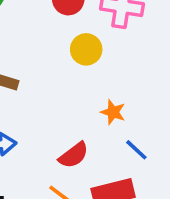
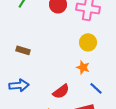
yellow circle: (86, 49) -> (88, 42), moved

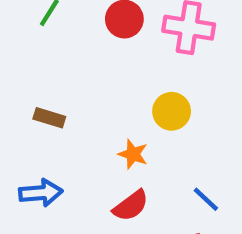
yellow circle: (88, 42) -> (172, 111), moved
orange star: (83, 67) -> (133, 154), moved

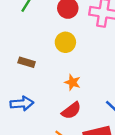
yellow circle: (172, 111) -> (65, 42), moved

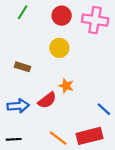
red semicircle: (71, 111) -> (47, 100), moved

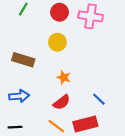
brown rectangle: (23, 67) -> (23, 60), size x1.5
red semicircle: (47, 100) -> (62, 102), moved

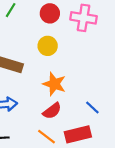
orange star: (64, 77) -> (54, 84), size x1.5

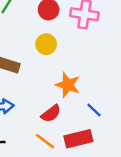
orange star: (54, 84) -> (68, 85), moved

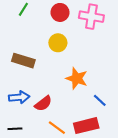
red semicircle: (51, 114) -> (43, 104), moved

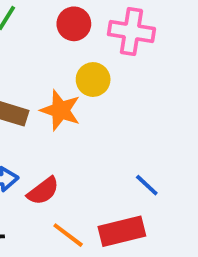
yellow circle: (58, 43) -> (93, 80), moved
orange star: (77, 78) -> (60, 110), moved

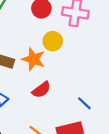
red semicircle: (43, 191) -> (41, 90), moved

